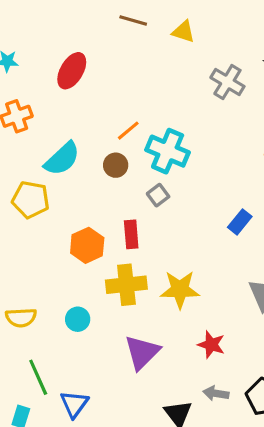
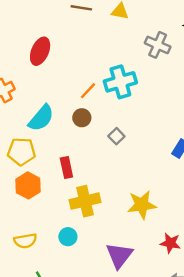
cyan cross: (168, 151) -> (120, 82), moved, turned -32
red rectangle: (131, 234) -> (66, 167), moved
orange hexagon: (87, 245) -> (28, 185), moved
yellow cross: (126, 285) -> (85, 201), moved

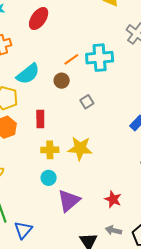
yellow cross: (85, 201) -> (50, 150), size x0.7
yellow star: (142, 205) -> (80, 148), moved
cyan circle: (68, 237) -> (49, 178), moved

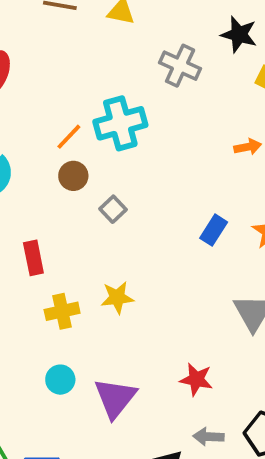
brown circle: (62, 81) -> (73, 176), moved
yellow star: (80, 148) -> (117, 298), size x0.7
cyan circle: (49, 178) -> (60, 380), moved

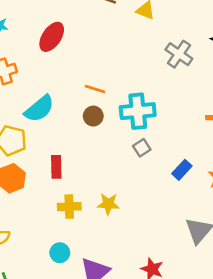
cyan cross: (120, 123) -> (138, 111), moved
orange line: (69, 137) -> (95, 89), turned 54
gray square: (113, 209) -> (142, 148), moved

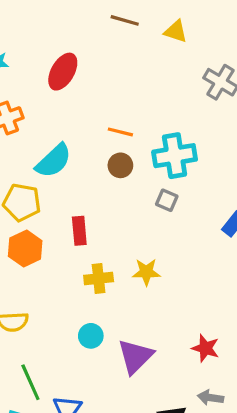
gray square: (142, 148) -> (167, 200), moved, turned -30

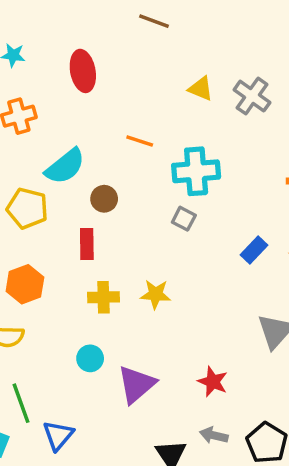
yellow triangle: (176, 31) -> (201, 89), moved
red ellipse: (63, 72) -> (83, 71), turned -45
brown circle: (120, 165) -> (104, 199), moved
orange hexagon: (25, 249) -> (25, 284), moved

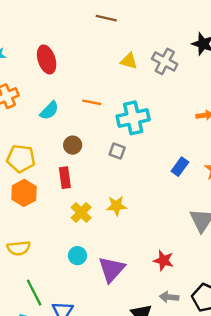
brown line: (154, 21) -> (106, 18), moved
cyan semicircle: (65, 166) -> (49, 111), moved, size x0.7
gray square: (184, 219) -> (117, 151), moved
orange hexagon: (25, 284) -> (24, 193), moved
yellow cross: (103, 297) -> (81, 213), turned -36

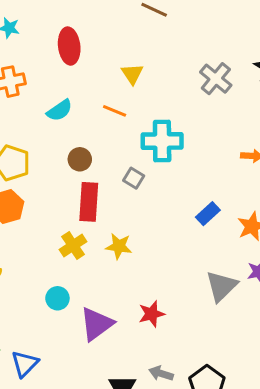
yellow triangle: (129, 61) -> (132, 74), moved, turned 30
red rectangle: (65, 178) -> (89, 202), moved, size x1.4
red star: (164, 260) -> (152, 314), moved, turned 30

